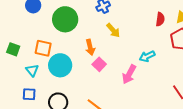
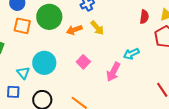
orange arrow: (90, 47) -> (74, 30), moved, turned 84
orange square: (43, 48) -> (22, 26), moved
cyan triangle: (32, 70) -> (23, 73), moved

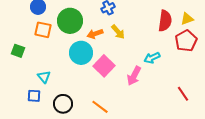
red semicircle: (144, 17) -> (165, 21), size x1.5
pink square: (83, 62) -> (104, 66), size x1.5
cyan circle: (44, 63) -> (81, 53), moved

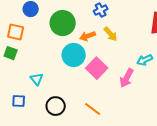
orange square: (43, 30) -> (16, 32), moved
blue square: (34, 96) -> (19, 101), moved

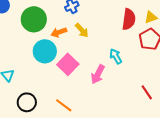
cyan arrow: (145, 60) -> (116, 56), turned 84

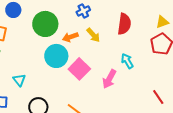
red semicircle: (129, 19) -> (124, 24), moved

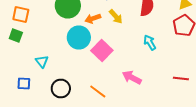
pink arrow: (109, 79) -> (132, 78), moved, turned 90
red line: (158, 97) -> (181, 78), turned -49

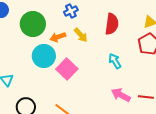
pink arrow: (132, 78) -> (121, 95), moved

